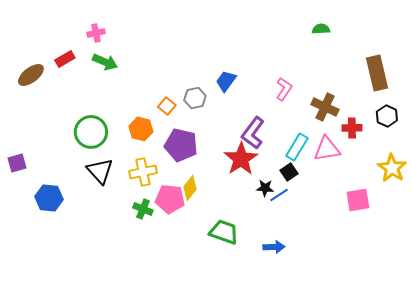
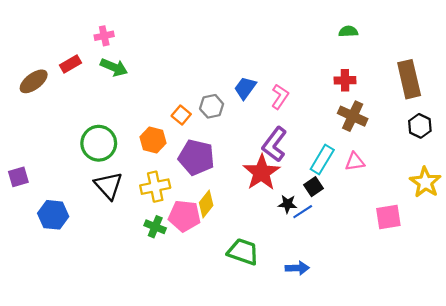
pink L-shape: (284, 89) -> (280, 97), moved
red cross: (352, 128) -> (345, 80), moved
pink triangle: (327, 149) -> (355, 162), size x0.7

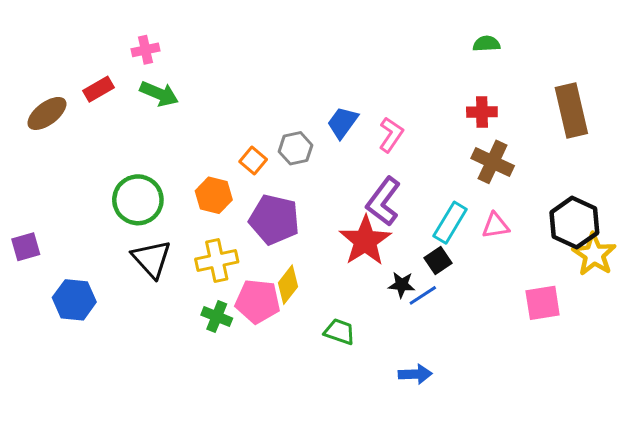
black hexagon: (420, 126) -> (574, 223), moved, size x1.5
green trapezoid: (243, 252) -> (339, 332), moved, size x0.7

